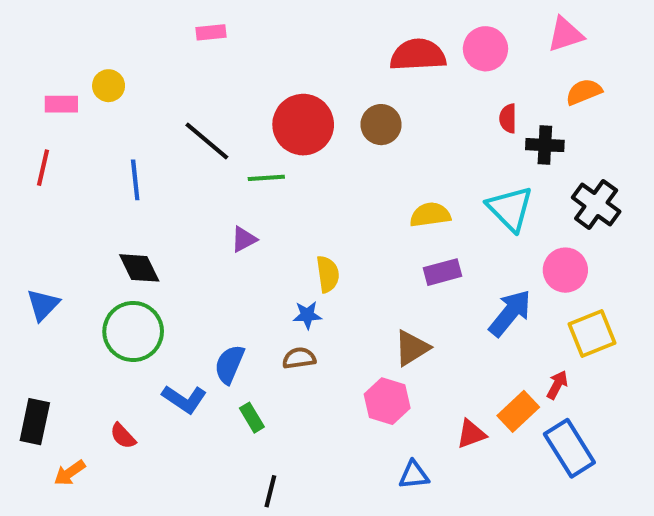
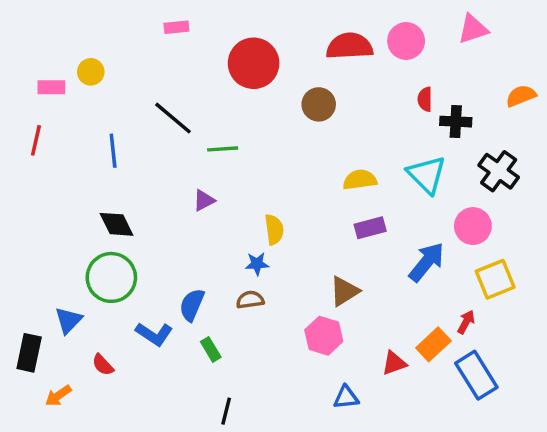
orange semicircle: (584, 92) -> (521, 96), moved
red circle: (303, 125) -> (254, 63), moved
blue triangle: (43, 305) -> (68, 320), moved

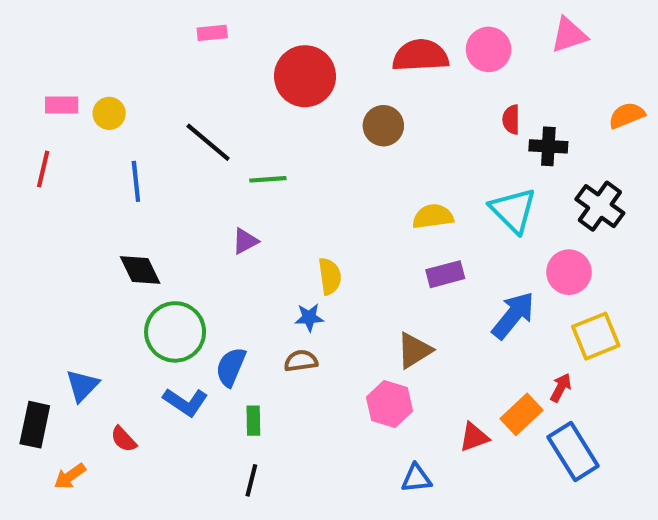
yellow circle: (91, 72) -> (109, 113), moved
green circle: (111, 277) -> (175, 332), moved
green rectangle: (211, 349) -> (253, 421), turned 30
black line: (226, 411) -> (251, 480), moved

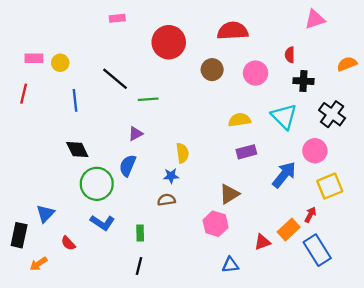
pink circle: (489, 49) -> (256, 73), moved
red semicircle: (511, 120) -> (290, 55), moved
blue semicircle: (231, 367) -> (128, 166), moved

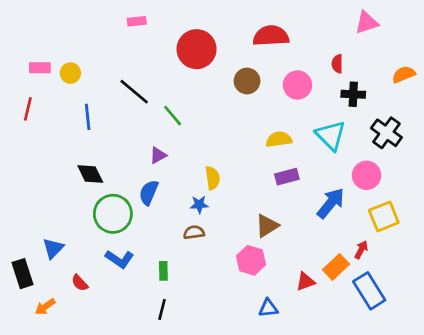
green line: (148, 99) -> (173, 116), turned 54
black rectangle: (19, 235) -> (23, 274), turned -30

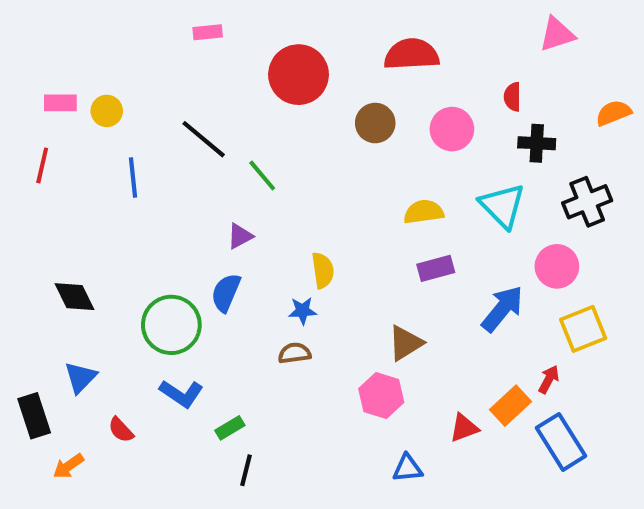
black cross: (386, 133) -> (587, 202), turned 32
black diamond: (90, 174) -> (74, 297), moved
green rectangle: (163, 271) -> (230, 428), moved, turned 60

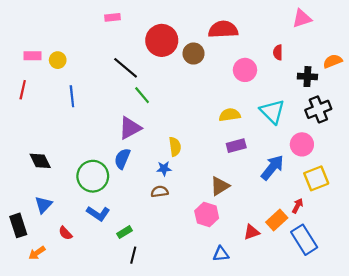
brown circle: (375, 123) -> (194, 54), moved
black line: (204, 139) -> (126, 68), moved
black cross: (537, 143) -> (307, 77), moved
purple triangle: (240, 236) -> (130, 128), size x1.6

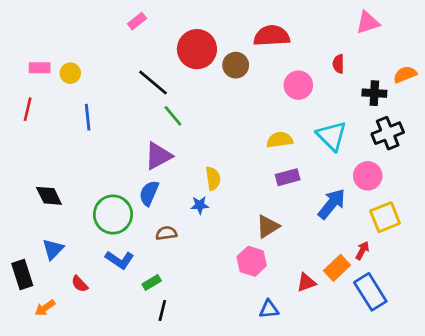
pink rectangle: (112, 17) -> (137, 21), turned -32
brown semicircle: (160, 192) -> (166, 233), moved

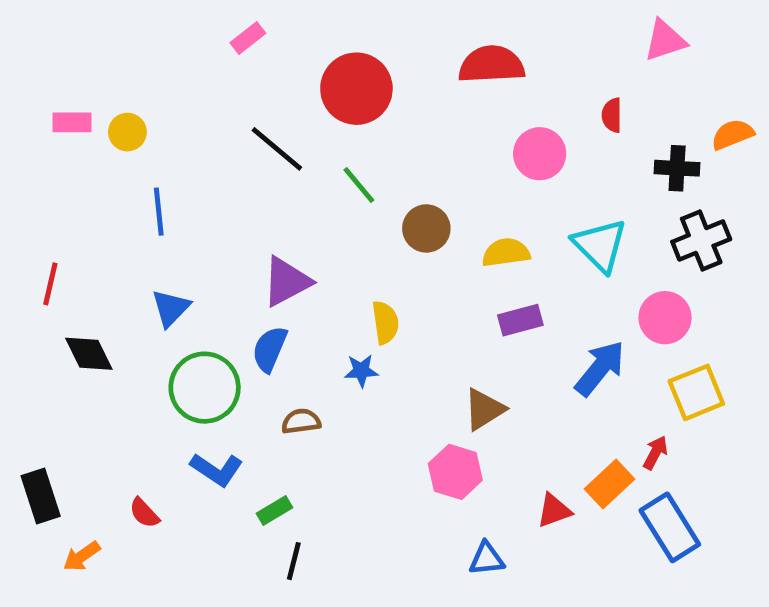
brown circle: (236, 65) -> (426, 228), moved
red line: (28, 109) -> (50, 284), moved
green line: (173, 116) -> (359, 185), moved
blue triangle: (53, 249) -> (171, 308), moved

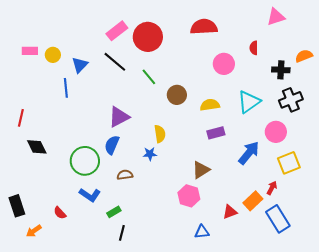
pink rectangle: (248, 38) -> (117, 31), moved, size x1.5
cyan triangle: (600, 245) -> (249, 102), turned 40
blue triangle: (171, 308) -> (80, 65), moved

